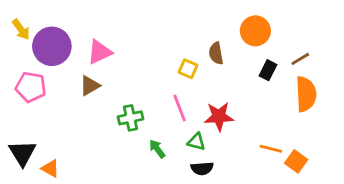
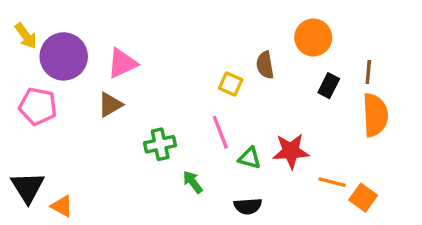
brown line: (300, 59) -> (368, 72), turned -54
red star: (219, 116) -> (291, 151), moved
green triangle: (196, 142) -> (250, 158), moved

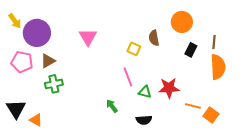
pink triangle: (122, 63) -> (88, 37), moved, turned -36
brown triangle: (110, 105) -> (48, 61), moved
green cross: (160, 144) -> (54, 84), moved

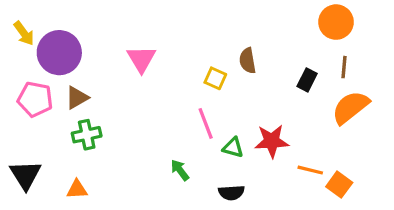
orange circle: (182, 22) -> (336, 22), moved
orange semicircle: (218, 67) -> (350, 107), turned -125
orange triangle: (36, 120) -> (77, 189), moved, turned -32

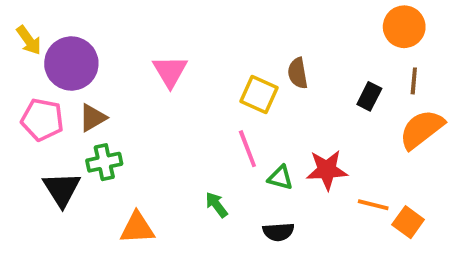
yellow square: (215, 78) -> (259, 94), size x1.4
black triangle: (25, 175) -> (62, 189), moved
orange triangle: (77, 189) -> (137, 228), moved, size x1.4

